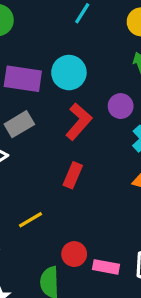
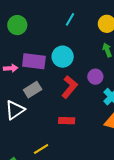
red rectangle: (73, 175) -> (67, 121), turned 70

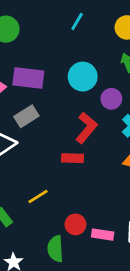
cyan circle: (63, 57) -> (83, 77), moved
red L-shape: (69, 87) -> (86, 128), moved

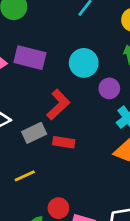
gray rectangle: (26, 116) -> (34, 133), moved
red L-shape: (86, 128) -> (58, 105), moved

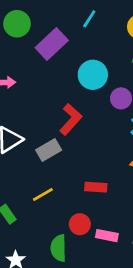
purple rectangle: (30, 58) -> (52, 44), moved, turned -52
red rectangle: (64, 142) -> (96, 187), moved

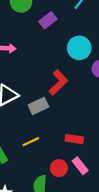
purple rectangle: (52, 44) -> (48, 20), size x0.7
pink rectangle: (107, 236) -> (80, 166), moved, turned 36

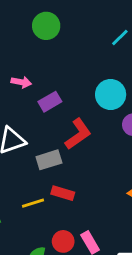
purple rectangle: (48, 20) -> (50, 102), moved
red rectangle: (74, 139) -> (63, 193), moved

